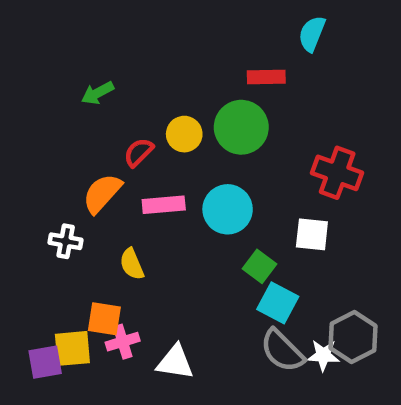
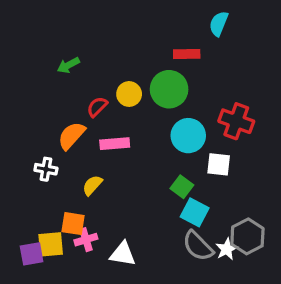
cyan circle: (228, 209) -> (188, 136), moved
yellow semicircle: (132, 264) -> (92, 185), turned 65
white star: (323, 355) -> (227, 249), turned -30

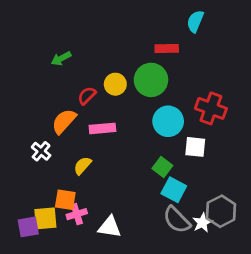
white cross: (46, 169) -> (41, 151), turned 30

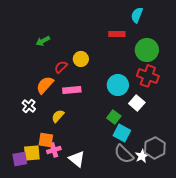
green circle: (151, 80) -> (147, 50), moved
white square: (195, 147) -> (137, 103), turned 35
white triangle: (110, 227) -> (77, 159), turned 30

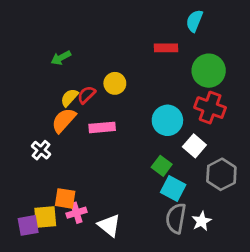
yellow semicircle: (58, 116) -> (69, 98), moved
gray hexagon: (155, 148) -> (221, 174), moved
gray semicircle: (124, 154) -> (176, 218), turned 55

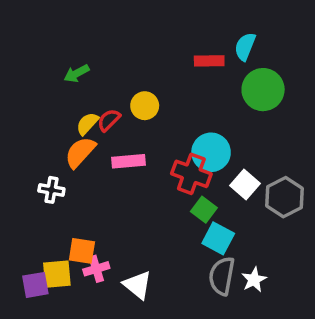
cyan semicircle: (194, 21) -> (245, 47), moved
red cross: (210, 108) -> (191, 174), moved
white cross: (41, 150) -> (51, 190), turned -30
gray hexagon: (221, 174) -> (285, 197), moved

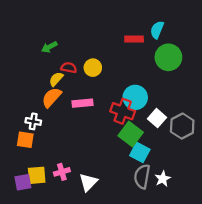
red semicircle: (109, 120) -> (69, 68), moved, turned 56
green square: (204, 210) -> (131, 134), size x1.5
orange square: (82, 251) -> (25, 140), moved
white triangle: (138, 285) -> (88, 182), turned 36

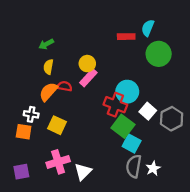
red semicircle: (69, 68) -> (65, 86), moved
yellow semicircle: (56, 79) -> (48, 67), moved, turned -32
pink rectangle: (83, 103) -> (88, 78), moved, turned -42
pink cross: (62, 172) -> (58, 162), size x1.5
yellow square: (37, 175) -> (57, 125), moved, turned 30

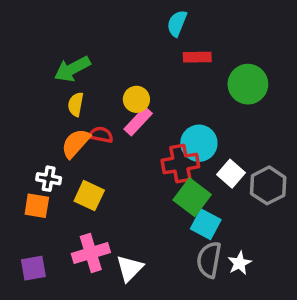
cyan semicircle: (148, 28) -> (177, 23), moved
green arrow: (46, 44) -> (72, 69), size x1.5
red cross: (115, 105) -> (180, 163), turned -30

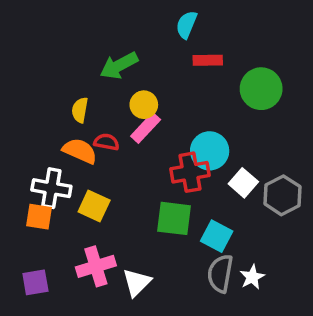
green arrow: (72, 69) -> (119, 66), moved
orange semicircle: (76, 143) -> (80, 151), turned 72
white cross: (49, 179) -> (51, 188), size x1.5
green square: (192, 197) -> (174, 218), moved, turned -30

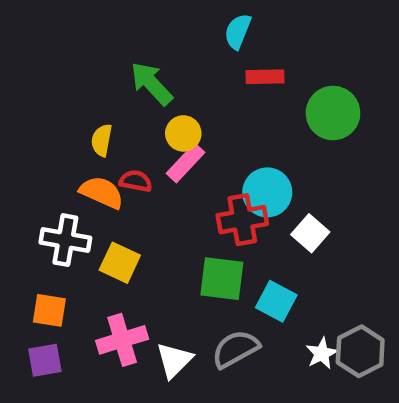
green arrow: (119, 66) -> (152, 84), turned 75
gray hexagon: (282, 195) -> (360, 351), moved
orange square: (39, 217) -> (49, 310), moved
gray semicircle: (220, 273) -> (235, 349), moved, turned 51

